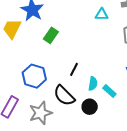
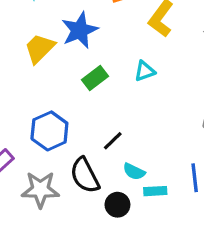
cyan triangle: (102, 15) -> (145, 71), moved, turned -40
cyan semicircle: (93, 84) -> (134, 172), turned 88
cyan rectangle: (109, 91) -> (155, 191), turned -64

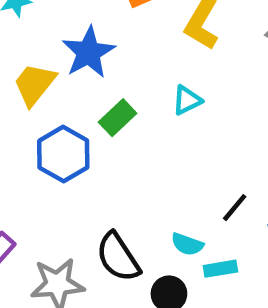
blue hexagon: (49, 131) -> (63, 154), moved
black line: (113, 141) -> (235, 208), moved

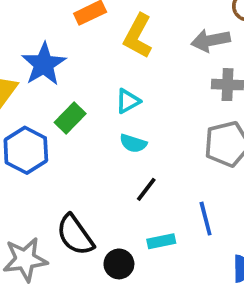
black line: (235, 208) -> (146, 189), moved
cyan semicircle: (187, 244) -> (133, 143), moved

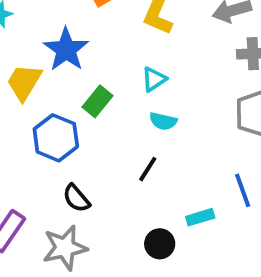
black line: (146, 189) -> (148, 169), moved
black semicircle: (75, 235) -> (76, 198), moved, size x0.7

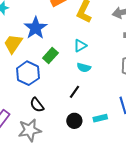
black circle: (160, 244) -> (74, 121), moved

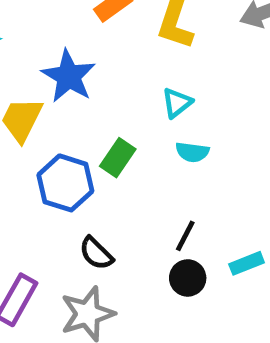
green rectangle: (50, 55) -> (118, 158), moved
black line: (74, 92) -> (185, 236), moved

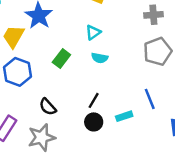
blue hexagon: (65, 183) -> (17, 72), moved

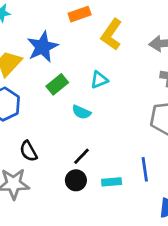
cyan semicircle: (100, 58) -> (81, 112), moved
green rectangle: (61, 59) -> (57, 84), moved

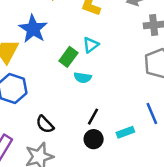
green rectangle: (57, 84) -> (68, 57), moved

